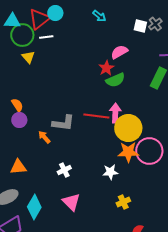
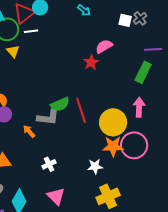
green semicircle: (115, 80) -> (60, 104), moved
pink arrow: (115, 113) -> (139, 107), moved
red line: (96, 116) -> (81, 110), turned 65
yellow cross: (123, 202) -> (108, 196), size x1.6

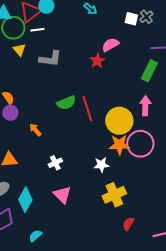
gray L-shape: (48, 117) -> (50, 59), moved

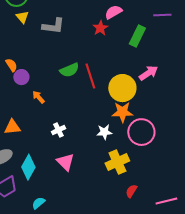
green rectangle: (149, 71) -> (137, 36), moved
pink arrow: (145, 106) -> (148, 73), turned 54
purple circle: (10, 113) -> (21, 77), moved
pink circle: (140, 144) -> (141, 132), moved

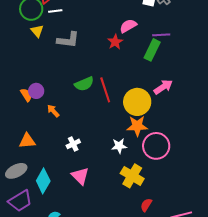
purple line: (162, 15) -> (161, 35), moved
orange semicircle: (11, 65) -> (26, 95), moved
yellow cross: (117, 162) -> (132, 176), turned -35

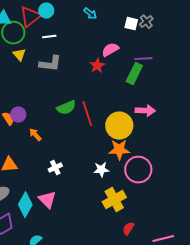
white line: (55, 11) -> (49, 37), moved
pink arrow: (163, 87) -> (145, 111), turned 36
pink triangle: (80, 176) -> (47, 200), moved
yellow cross: (132, 176) -> (114, 200), turned 30

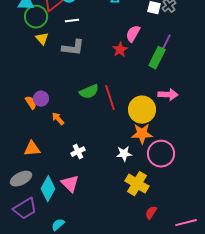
pink semicircle: (110, 50) -> (133, 34), turned -30
purple line: (143, 59) -> (166, 43), turned -60
yellow cross: (114, 200) -> (137, 184), turned -30

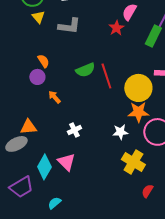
orange semicircle: (31, 103) -> (43, 61), moved
gray ellipse: (21, 179) -> (16, 144), moved

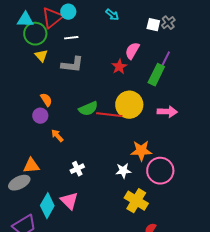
red line: (106, 76) -> (109, 115), turned -65
yellow circle: (138, 88) -> (129, 105), moved

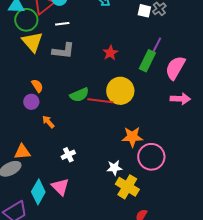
pink semicircle: (132, 51) -> (175, 68), moved, size x1.4
yellow triangle: (41, 56) -> (32, 42), size x1.6
pink arrow: (167, 112) -> (180, 99), moved
white star: (123, 171) -> (114, 168), moved

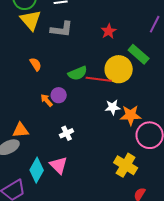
green rectangle: (147, 61) -> (139, 54), moved, turned -75
purple circle: (31, 102) -> (59, 95), moved
white star: (114, 168) -> (113, 107), moved

